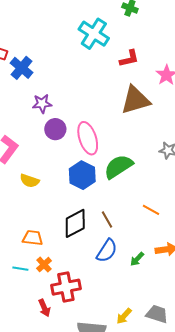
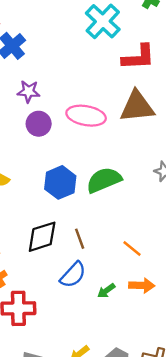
red L-shape: (129, 58) -> (138, 57), size x1.4
pink ellipse: (88, 138) -> (86, 116), moved, turned -72
orange line: (151, 210) -> (132, 249), moved

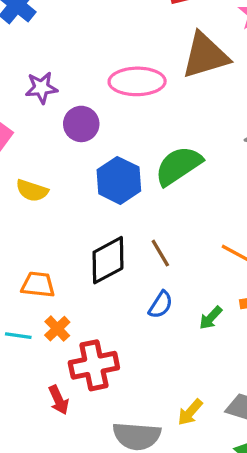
purple star: (29, 91) -> (41, 88), moved
purple circle: (39, 124) -> (81, 124), moved
blue semicircle: (73, 275) -> (161, 305), size x0.7

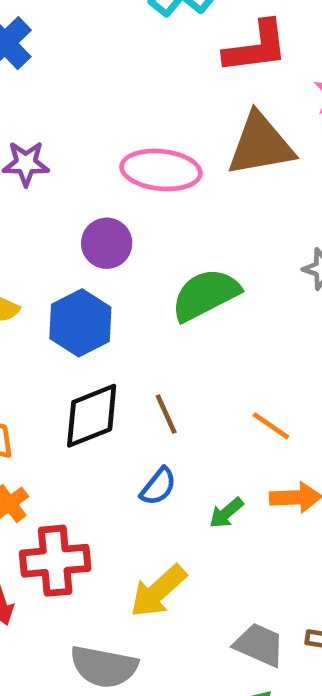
purple circle: (81, 124) -> (107, 243), moved
blue hexagon: (119, 180) -> (80, 323), moved
yellow arrow: (190, 412) -> (158, 591), moved, size x1.5

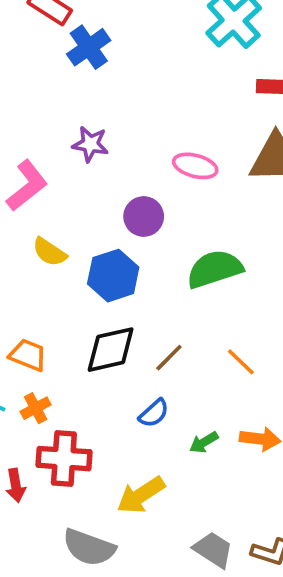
pink ellipse: (161, 170) -> (195, 166), size x0.7
brown line: (166, 414) -> (169, 358), turned 60
orange line: (271, 426) -> (241, 362), moved

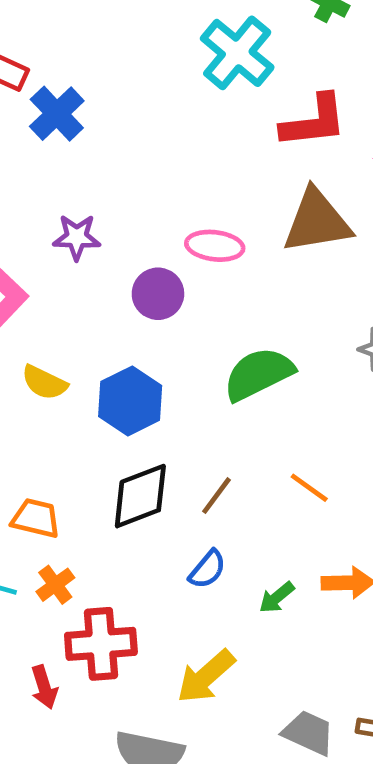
purple circle: (144, 216) -> (158, 294), moved

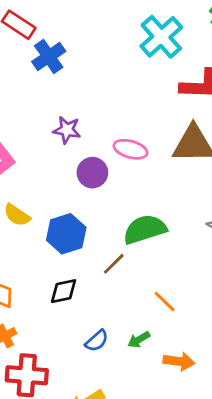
purple star: (77, 237) -> (67, 130), moved
black diamond: (140, 496) -> (64, 291), size x0.7
brown line: (216, 496) -> (114, 264), moved
green arrow: (277, 597) -> (139, 340), moved

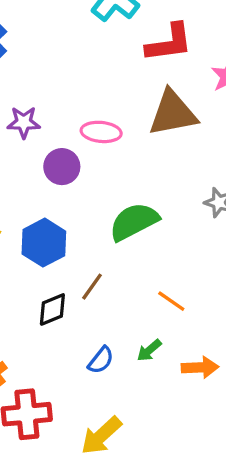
brown line: (114, 264) -> (92, 287), moved

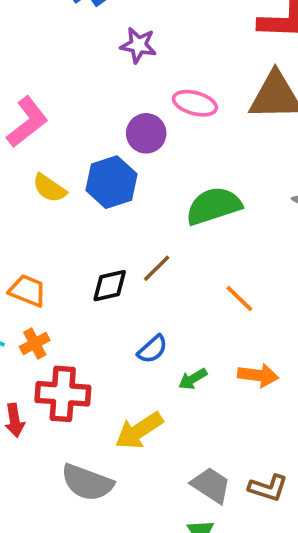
purple star: (24, 122) -> (138, 45), moved
blue hexagon: (44, 243) -> (111, 182), moved
green arrow: (149, 350) -> (193, 379), moved

